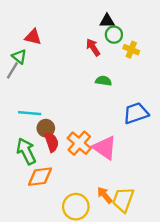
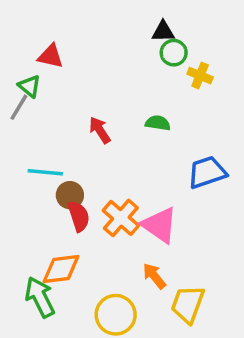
red arrow: (93, 47) -> (100, 130), moved
green arrow: (26, 151) -> (40, 297), moved
orange arrow: (105, 195) -> (154, 276), moved

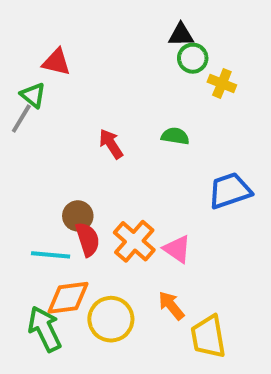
cyan line: (45, 172) -> (51, 255), moved
pink triangle: (160, 225) -> (177, 249), size x0.7
yellow trapezoid: (188, 304) -> (208, 337), turned -30
yellow circle: (116, 315) -> (111, 319), moved

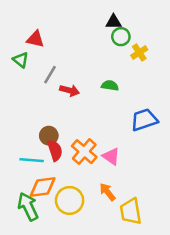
yellow cross: (222, 83) -> (139, 53), turned 35
gray line: (21, 119) -> (50, 75), moved
red arrow: (111, 144) -> (70, 90), turned 138

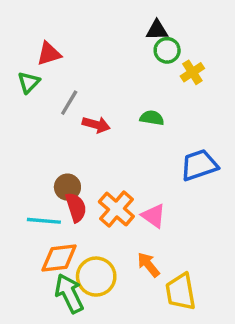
red triangle: (35, 39) -> (49, 54), turned -30
green triangle: (21, 60) -> (29, 82), turned 35
green arrow: (28, 207) -> (69, 293), moved

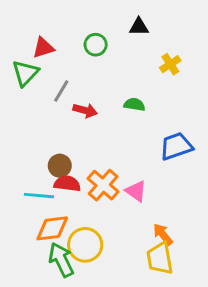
green circle: (167, 50) -> (96, 45), moved
green triangle: (29, 82) -> (25, 73), size x1.4
red semicircle: (76, 207) -> (67, 184), turned -65
orange arrow: (149, 265) -> (163, 234), moved

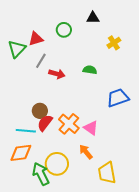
red triangle: (43, 48) -> (36, 39), moved
red semicircle: (67, 184) -> (45, 123), turned -60
orange diamond: (52, 228) -> (21, 153), moved
orange arrow: (163, 234) -> (86, 152), moved

